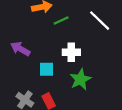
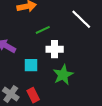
green line: (61, 21) -> (43, 30), moved

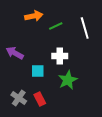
white line: (81, 19) -> (85, 28), turned 30
green line: (43, 30) -> (56, 26), moved

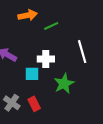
white line: (85, 28) -> (82, 52), moved
white cross: (60, 56) -> (46, 59), moved

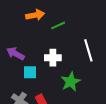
cyan square: (32, 74) -> (30, 72), moved

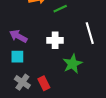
cyan square: (30, 72) -> (17, 57), moved

